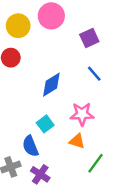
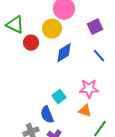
yellow circle: (18, 26) -> (52, 29), moved
blue diamond: (51, 85) -> (64, 53), moved

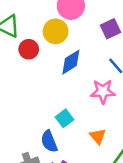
pink star: (89, 89) -> (103, 91), moved
orange triangle: (85, 111) -> (98, 136), turned 32

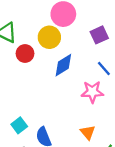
cyan square: (64, 118) -> (19, 125), moved

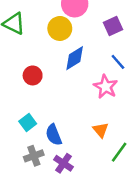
red circle: (25, 53) -> (33, 75), moved
pink star: (92, 92) -> (106, 87), turned 30

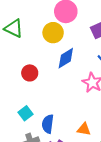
orange triangle: (101, 130) -> (84, 129), moved, turned -40
blue semicircle: (54, 135) -> (48, 124), turned 30

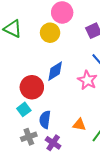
blue diamond: (66, 58) -> (55, 71), moved
red circle: (30, 73) -> (32, 87), moved, size x1.5

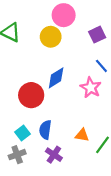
cyan square: (24, 109) -> (23, 133), moved
gray cross: (29, 137) -> (17, 155), moved

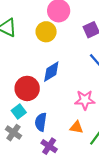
pink star: (91, 88) -> (85, 100), moved, turned -30
cyan square: (23, 133) -> (19, 112), moved
gray cross: (17, 155) -> (13, 133), moved, turned -35

